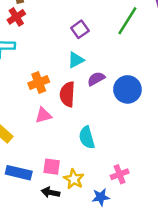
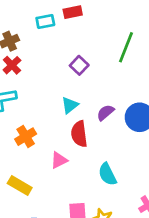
cyan triangle: (76, 60) -> (70, 105), moved
orange cross: (39, 82) -> (26, 137), moved

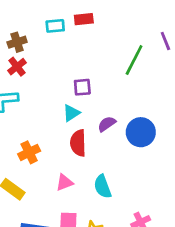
purple square: (79, 65) -> (82, 87), moved, turned 36
orange cross: (26, 137) -> (29, 152), moved
pink triangle: (59, 160) -> (64, 182), moved

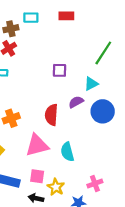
cyan rectangle: (55, 26) -> (31, 18), moved
cyan triangle: (71, 113) -> (91, 84), moved
pink triangle: (64, 182) -> (37, 145), size x1.6

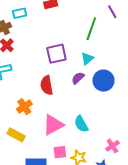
purple square: (59, 70) -> (56, 54), size x1.5
red semicircle: (51, 115) -> (47, 85), moved

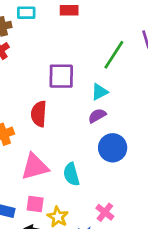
purple semicircle: (78, 78) -> (97, 116), moved
blue circle: (103, 81) -> (113, 148), moved
pink cross: (112, 146) -> (105, 212), turned -32

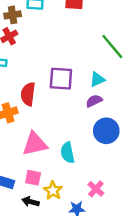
green line: (114, 55) -> (112, 47), turned -76
purple square: (61, 76) -> (61, 79), moved
red semicircle: (39, 114) -> (28, 94), moved

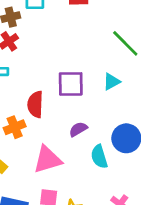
purple semicircle: (94, 101) -> (78, 129), moved
cyan semicircle: (67, 153) -> (99, 157), moved

